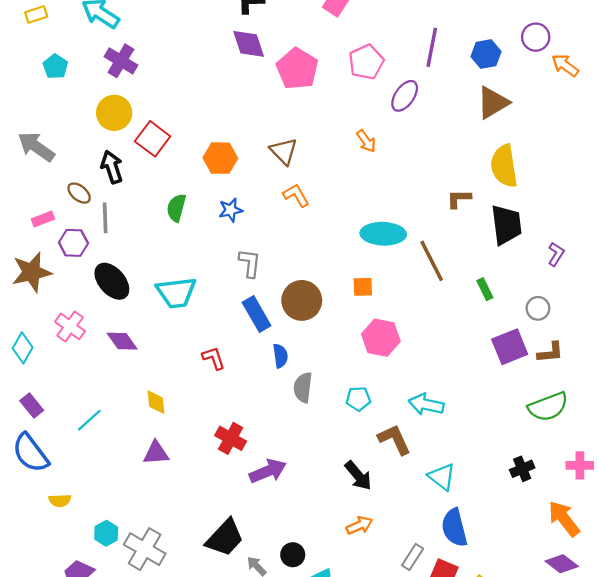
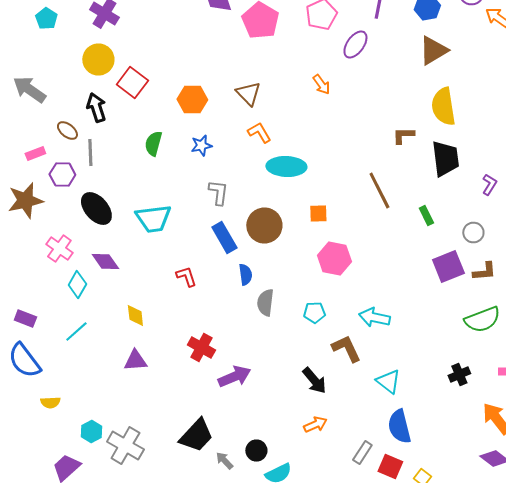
cyan ellipse: (383, 234) -> (286, 166), moved
cyan diamond: (23, 348) -> (77, 284), moved
purple rectangle: (32, 406) -> (25, 318), turned -30

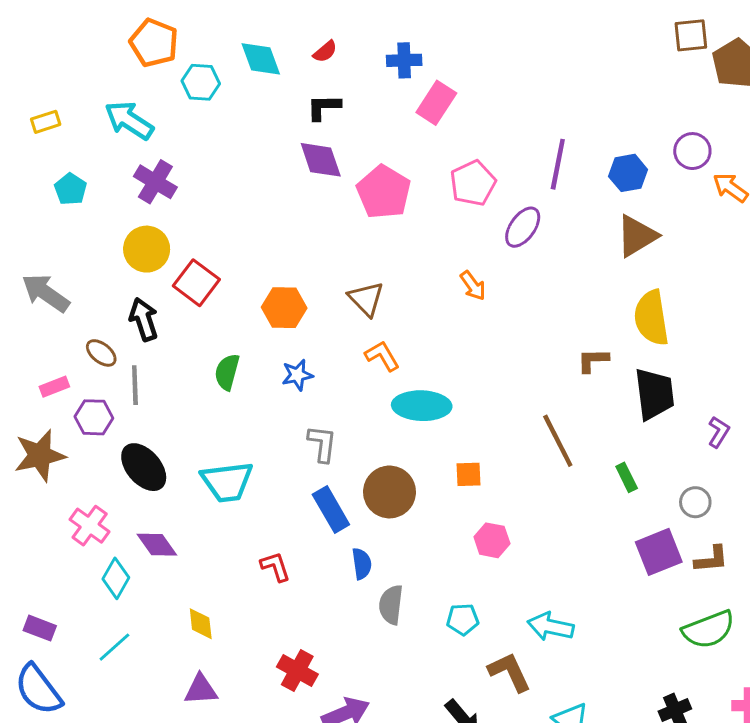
pink hexagon: (334, 258) -> (492, 540), size x0.7

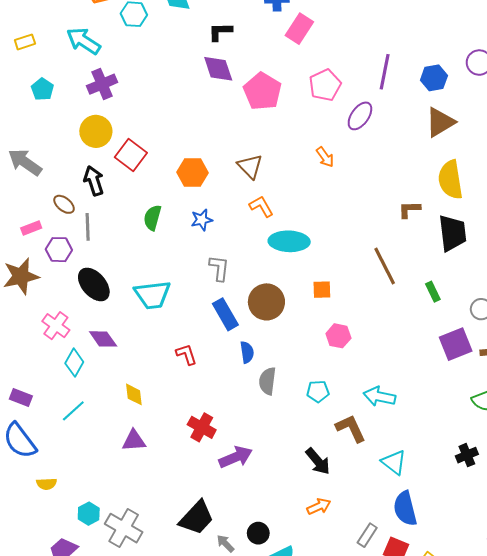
purple cross: (155, 182) -> (102, 84), turned 36

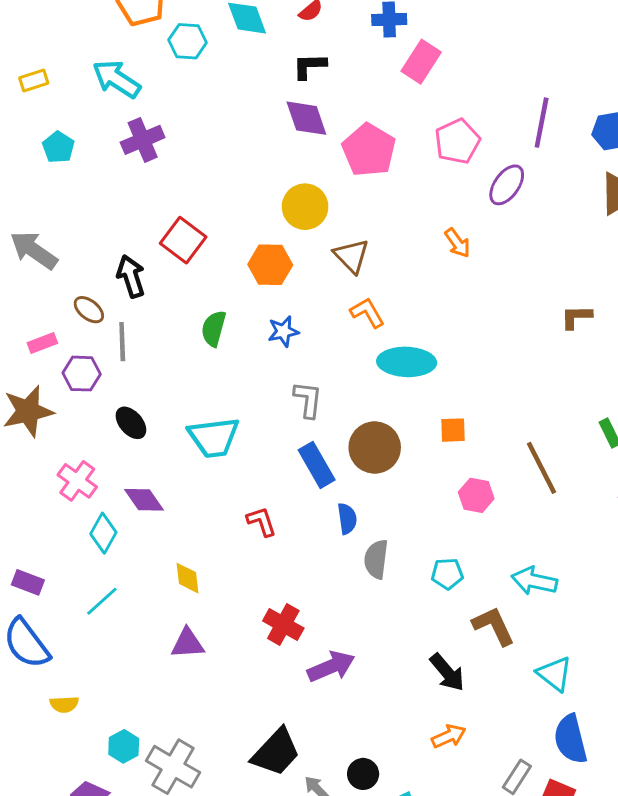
yellow circle: (96, 131) -> (305, 207), moved
brown line: (385, 266) -> (542, 468), moved
black ellipse: (94, 284) -> (131, 423), size x0.7

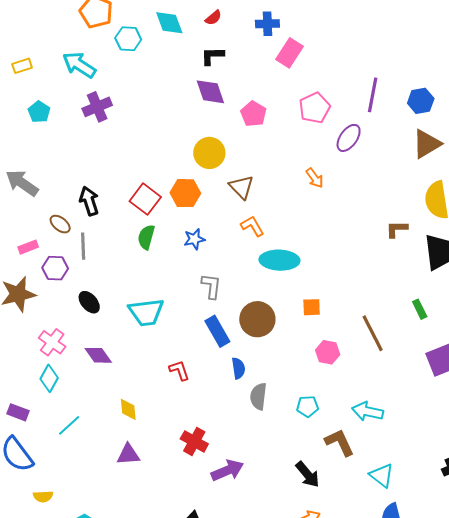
pink pentagon: (369, 150) -> (253, 114), size x0.7
red square: (183, 240) -> (145, 199), moved
cyan diamond: (103, 533) -> (49, 378), moved

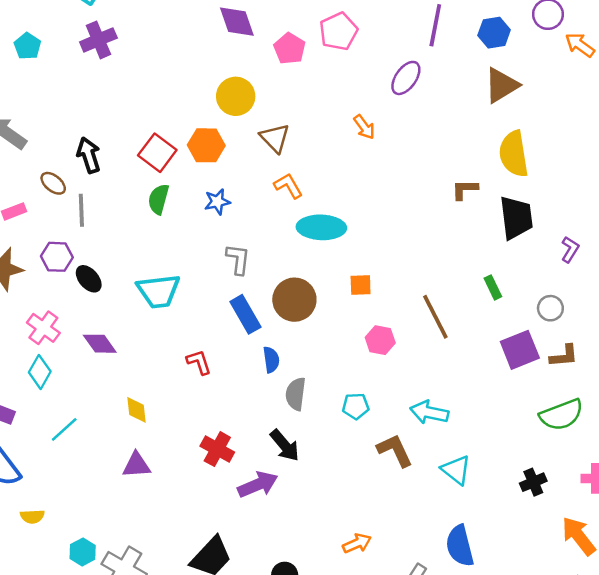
pink pentagon: (315, 108) -> (339, 31), moved
purple hexagon: (55, 268) -> (57, 257), moved
black arrow: (308, 474) -> (285, 445), moved
cyan triangle: (382, 475) -> (456, 470), moved

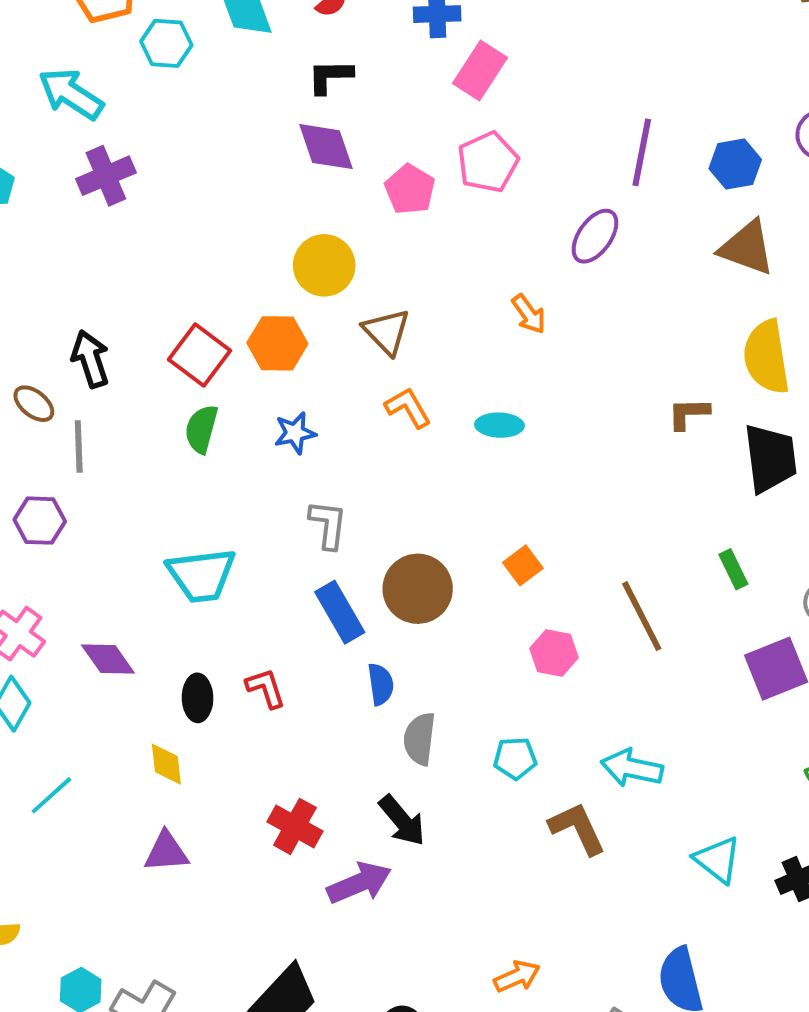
brown triangle: (501, 85) -> (747, 248), turned 51
cyan ellipse: (321, 227) -> (499, 425), moved, size x0.6
black ellipse: (89, 279) -> (198, 698), moved, turned 40
orange square: (361, 285) -> (523, 565), turned -35
cyan triangle: (456, 470) -> (718, 860), moved

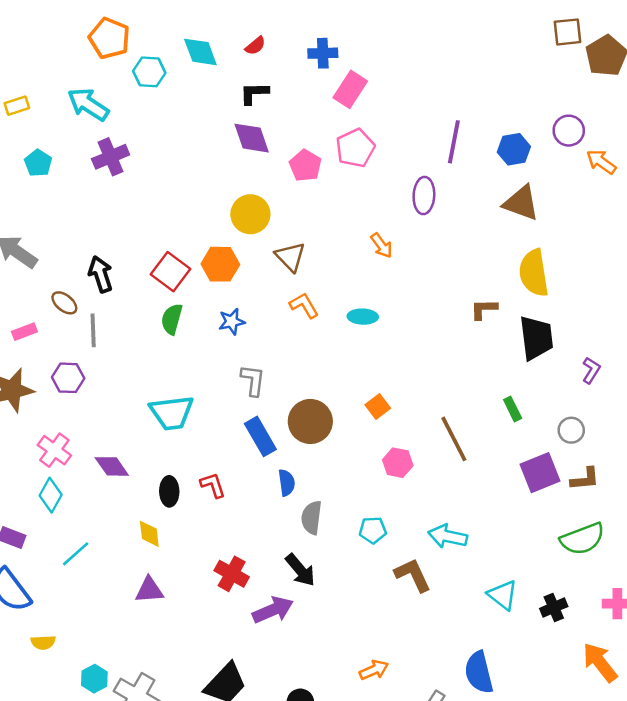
purple ellipse: (595, 236) -> (424, 195), turned -32

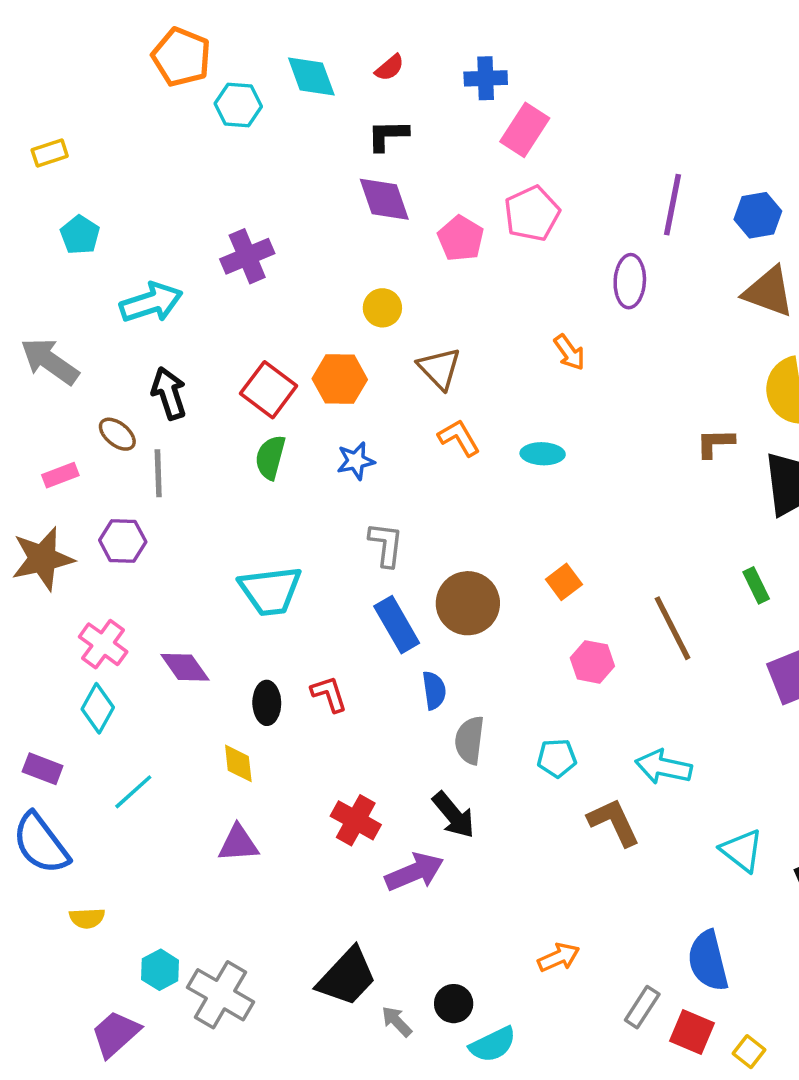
cyan arrow: (88, 104) -> (151, 303), moved, turned 129
purple cross: (111, 157) -> (247, 256), moved
yellow circle: (250, 214) -> (382, 308), size x0.7

